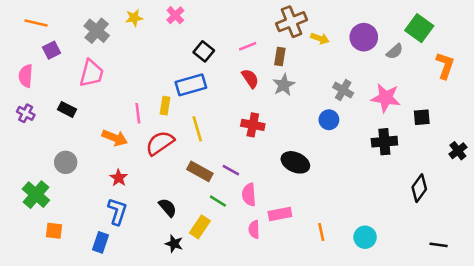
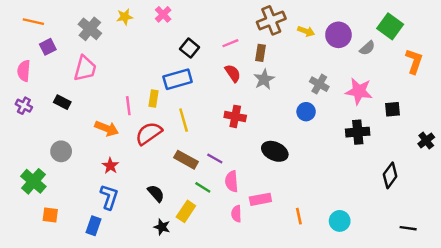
yellow arrow: (320, 38) -> (306, 31), moved

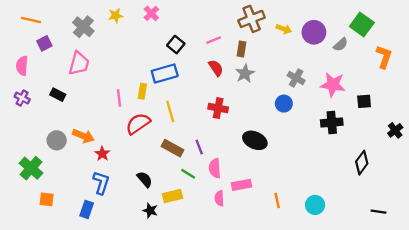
orange arrow: (107, 128) -> (83, 136), moved
purple line: (215, 159) -> (199, 147), turned 40
yellow rectangle: (186, 211) -> (172, 196), turned 42

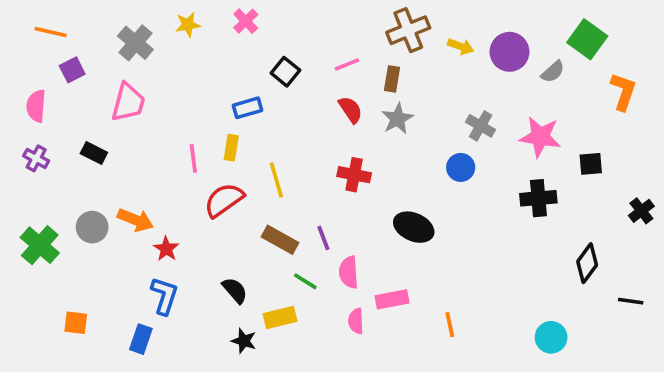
blue rectangle: (165, 73) -> (247, 108), moved, size x0.7
green cross: (31, 168) -> (40, 245), moved
cyan circle: (315, 205) -> (551, 337), moved
black line: (379, 212) -> (631, 301), moved

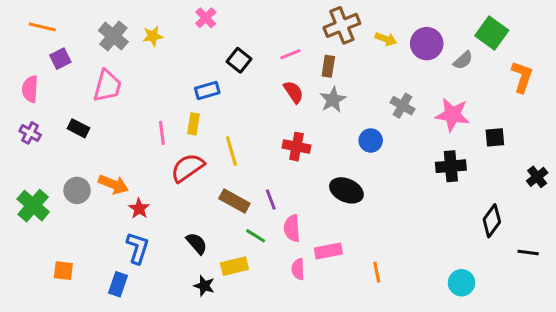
yellow star: (188, 25) -> (153, 36), moved
blue circle: (461, 167) -> (371, 140), moved

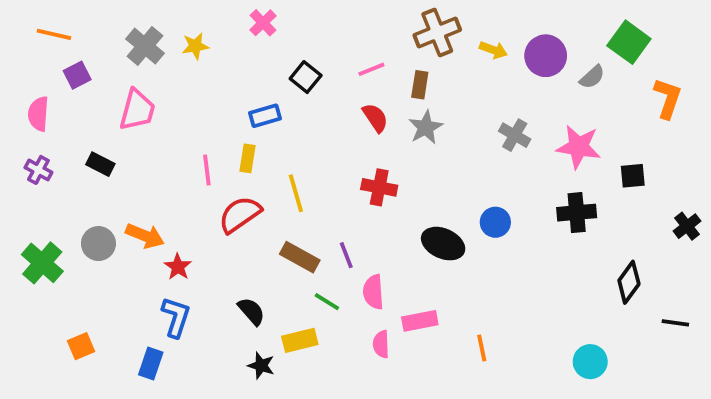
blue circle: (371, 140) -> (495, 222), moved
orange square: (63, 271) -> (81, 346), turned -30

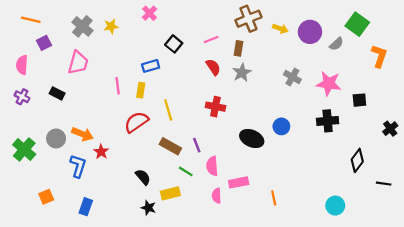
pink line: (207, 170) -> (118, 86), moved
blue L-shape: (176, 317) -> (78, 166), moved

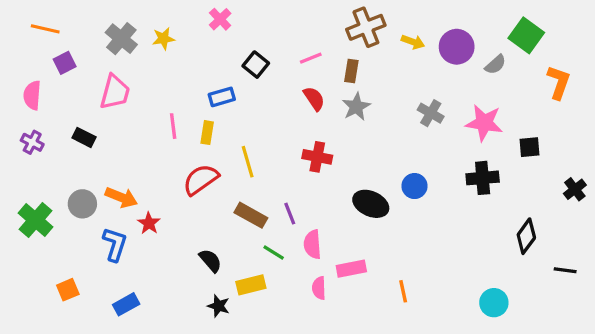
blue rectangle: (86, 207) -> (126, 304), turned 42

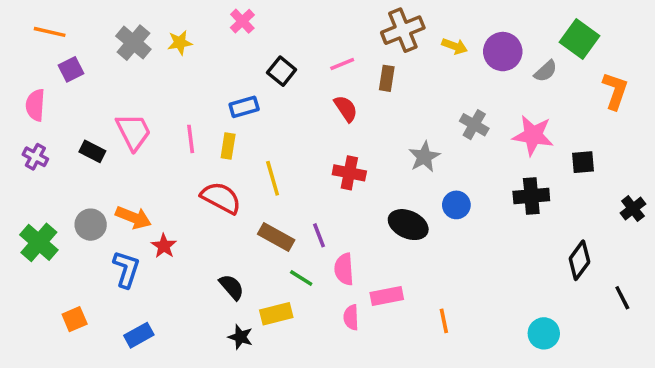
pink trapezoid: (115, 92) -> (133, 132), moved, turned -42
gray star: (356, 107) -> (424, 157), moved
red semicircle: (201, 180) -> (221, 198), turned 63
black line: (565, 270) -> (622, 298), turned 55

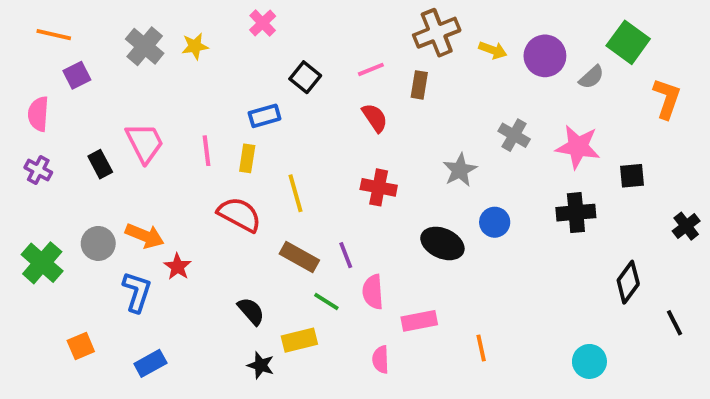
black rectangle: (92, 151) -> (100, 164), turned 35
pink semicircle: (351, 317) -> (381, 360), moved

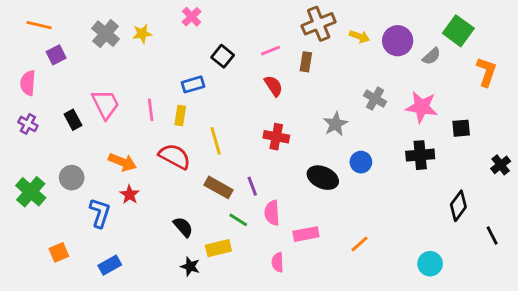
orange arrow: (145, 236) -> (122, 162), moved
orange line: (481, 348) -> (360, 244), moved, turned 60

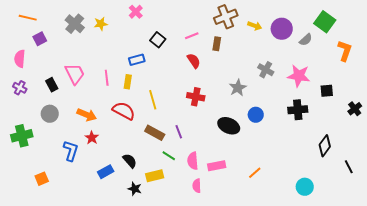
black cross: (501, 165) -> (355, 109), moved
gray circle: (72, 178) -> (50, 114), moved
green cross: (31, 192) -> (22, 136), turned 35
pink semicircle: (272, 213) -> (193, 161), moved
blue rectangle: (110, 265) -> (106, 172), moved

